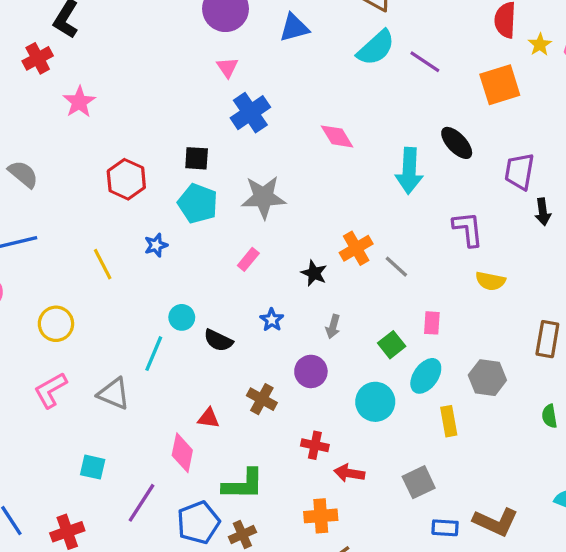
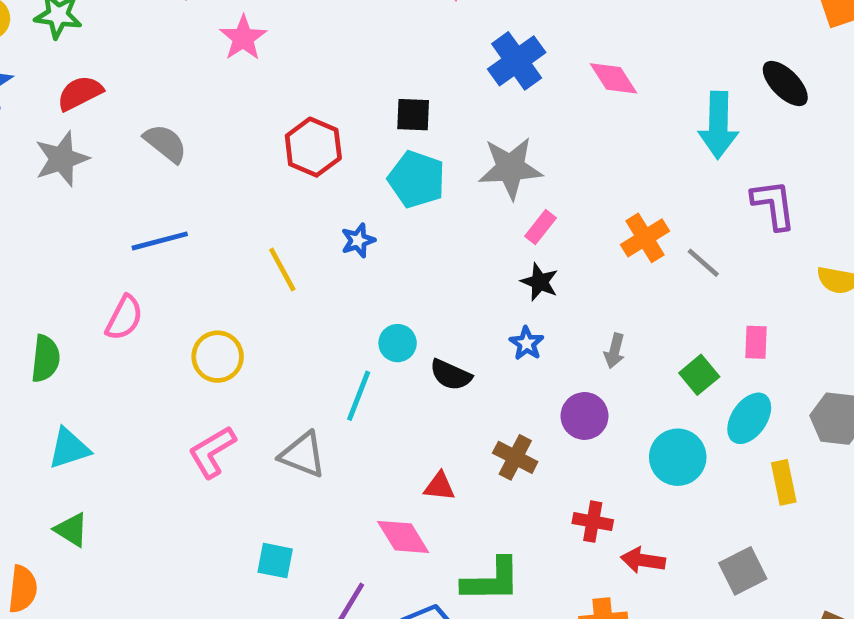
blue cross: (250, 113) -> (517, 61), moved
purple L-shape: (468, 229) -> (773, 205), moved
pink rectangle: (248, 259) -> (540, 227), moved
black star: (314, 273) -> (540, 282), moved
pink diamond: (182, 453) -> (403, 537), turned -42

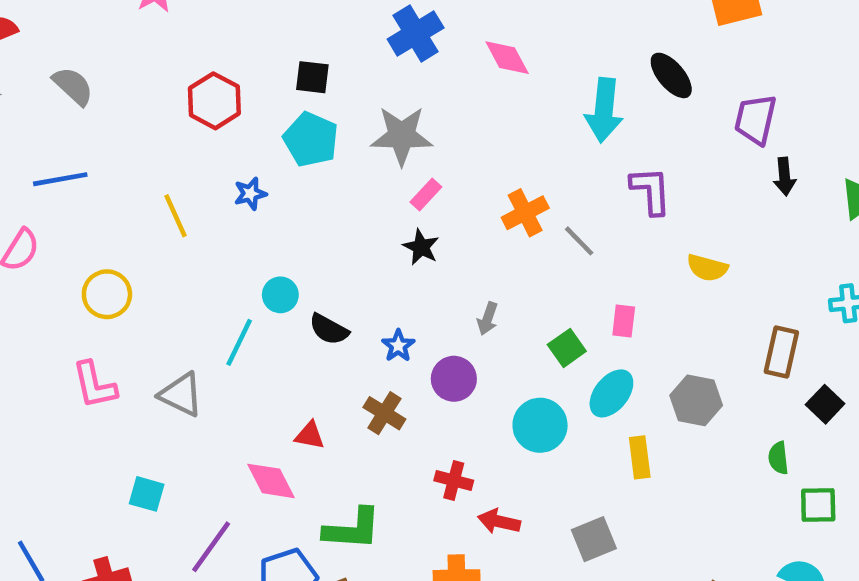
blue star: (527, 343) -> (398, 346), moved
pink L-shape: (212, 452) -> (94, 385), turned -76

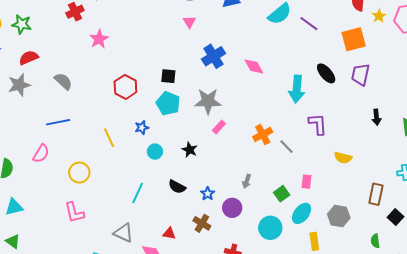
purple trapezoid: (755, 119) -> (360, 75), moved
black star: (421, 247) -> (190, 150), moved
cyan circle: (280, 295) -> (155, 152), moved
gray triangle: (181, 395) -> (124, 233), moved

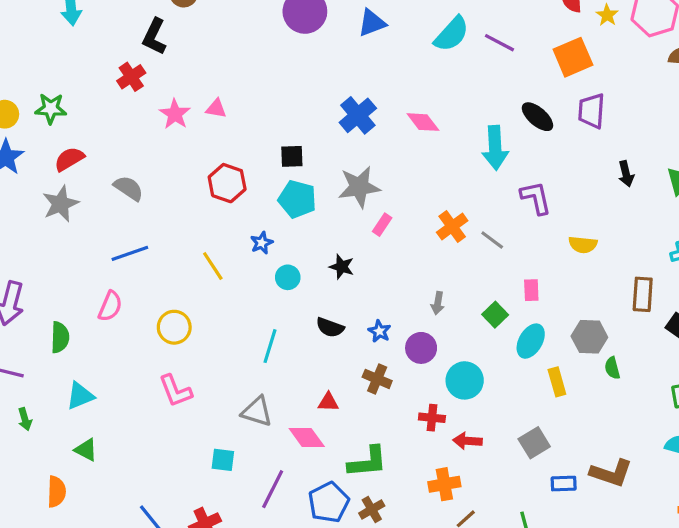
pink triangle: (189, 22) -> (216, 109), moved, turned -40
cyan circle: (270, 228) -> (465, 380), moved
green semicircle: (375, 241) -> (612, 368), moved

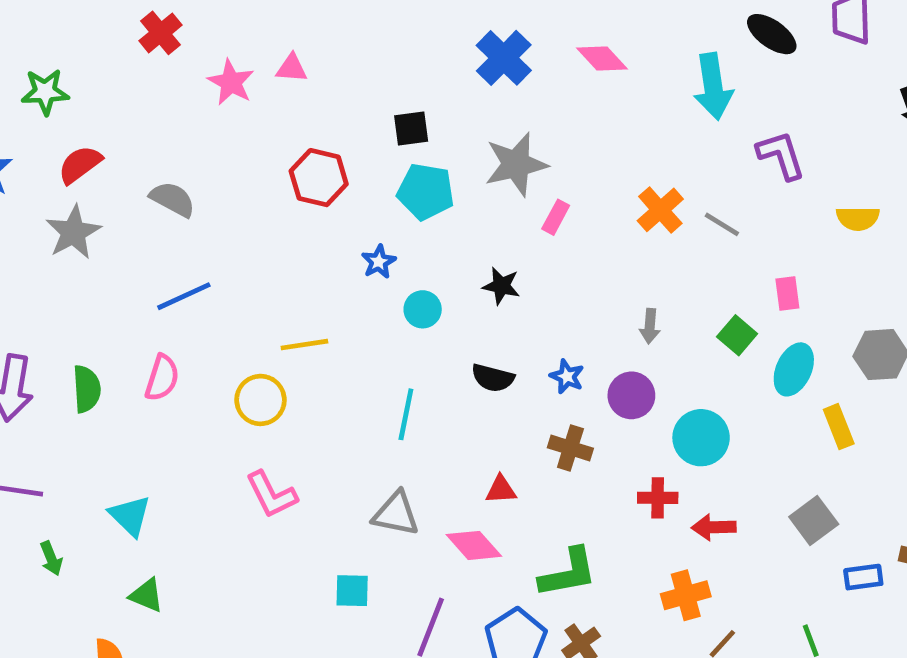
yellow line: (213, 266) -> (304, 345), moved, turned -60
green semicircle: (60, 337) -> (87, 389), moved
cyan triangle: (80, 396) -> (130, 516), turned -48

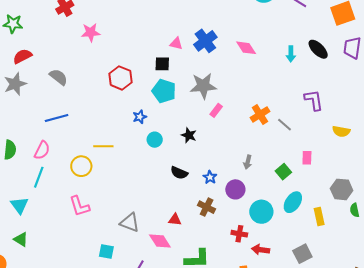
pink triangle: (292, 68) -> (176, 44), moved
pink star: (231, 82) -> (91, 32), turned 30
cyan arrow: (713, 86) -> (291, 54), moved, size x0.6
cyan ellipse: (794, 369) -> (293, 202), moved
cyan line: (406, 414) -> (39, 177), moved

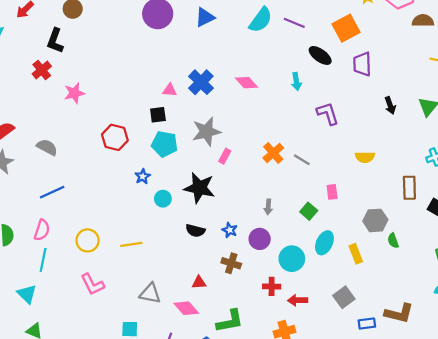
black ellipse: (318, 49) -> (320, 55), moved
purple L-shape: (314, 100) -> (328, 114), moved
black star: (189, 135) -> (199, 188), size x1.8
yellow line: (103, 146) -> (131, 244), moved

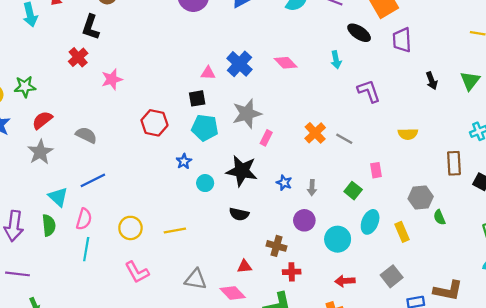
blue star: (230, 230) -> (284, 183), moved
red cross: (272, 286) -> (292, 272), moved
cyan triangle: (27, 294) -> (58, 197), moved

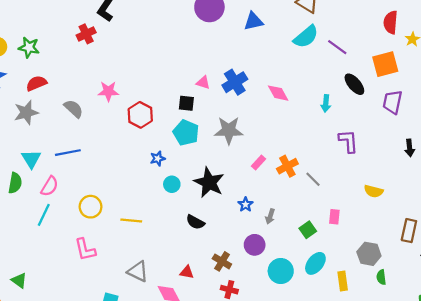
pink star: (112, 79) -> (108, 91), moved
pink rectangle: (266, 138) -> (258, 163), moved

